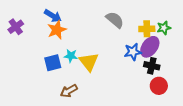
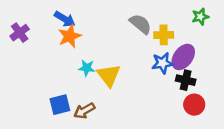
green star: (164, 28) -> (200, 17), moved
yellow cross: (147, 29) -> (164, 35), moved
blue square: (53, 63) -> (60, 105), moved

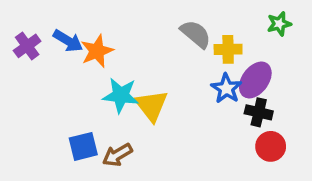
blue arrow: (65, 19) -> (68, 41), moved
blue star: (162, 63) -> (226, 88), turned -30
cyan star: (87, 68) -> (121, 95), size x1.5

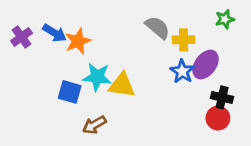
yellow triangle: (151, 106) -> (122, 85), turned -44
black cross: (259, 112) -> (222, 97), moved
blue square: (83, 146) -> (70, 92), moved, turned 30

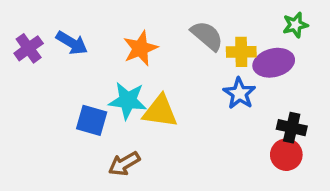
orange star: (78, 41) -> (140, 48), moved
purple ellipse: (206, 65) -> (274, 63), moved, turned 40

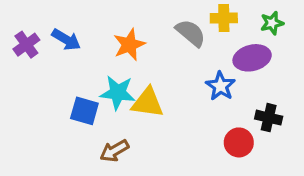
yellow cross: (241, 52) -> (224, 18), moved
red circle: (286, 155) -> (239, 142), moved

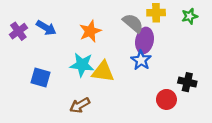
purple ellipse: (252, 58) -> (145, 40), moved, turned -65
blue star: (221, 86) -> (141, 60), moved
blue square: (84, 111) -> (40, 77), moved

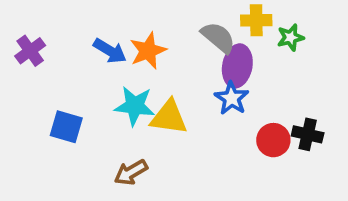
green star: (190, 16) -> (290, 37), moved
blue arrow: (46, 28) -> (110, 51), moved
red circle: (166, 99) -> (273, 140), moved

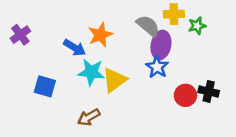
blue arrow: (110, 51) -> (75, 48), moved
yellow triangle: (169, 117) -> (115, 80), turned -44

